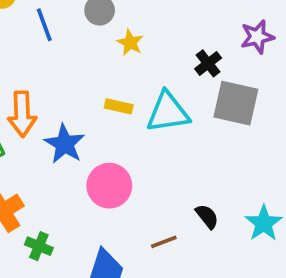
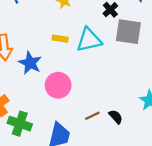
black semicircle: (207, 216) -> (116, 117), moved
green cross: (39, 246) -> (20, 124), size x1.5

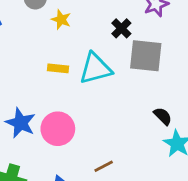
blue star: (30, 63) -> (20, 123), moved
black semicircle: (116, 117) -> (163, 116), moved

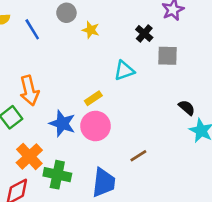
gray square: (146, 56) -> (168, 56), size x0.7
yellow rectangle: (58, 68) -> (93, 98), moved, turned -36
cyan triangle: (95, 69) -> (124, 70), size x0.7

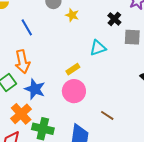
blue line: (32, 29) -> (27, 27), moved
blue star: (62, 123) -> (35, 89), moved
brown line: (138, 156) -> (107, 115), turned 64

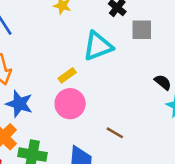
cyan triangle: (98, 48) -> (98, 46), size x1.4

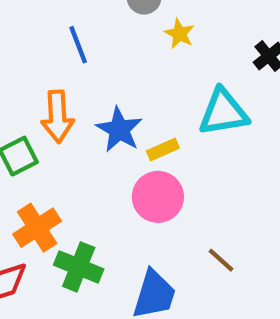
blue star: (19, 104) -> (119, 130), moved

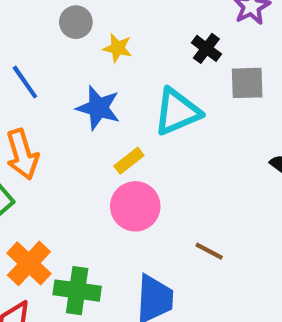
blue star: (119, 130) -> (98, 108), moved

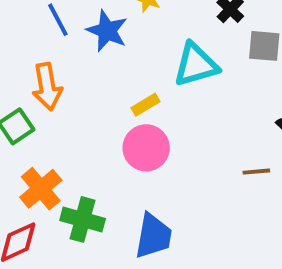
blue star: (98, 108) -> (107, 31), moved
brown line: (209, 251) -> (256, 172), moved, turned -40

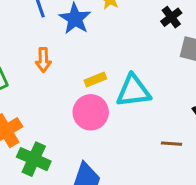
cyan triangle: (196, 65) -> (133, 91), moved
orange arrow: (47, 87) -> (43, 60), moved, size x0.7

